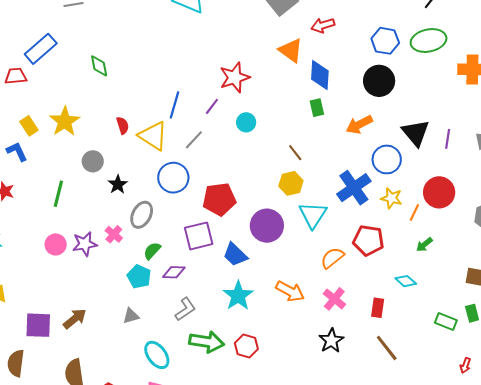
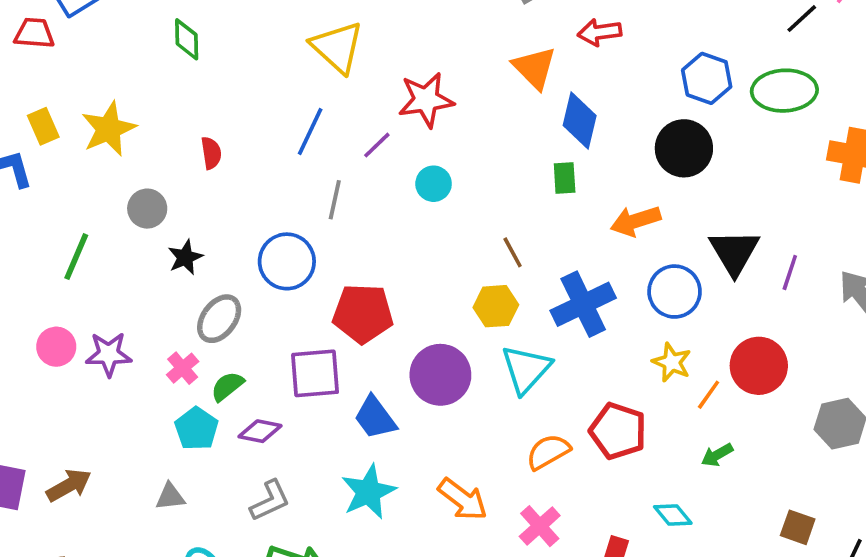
yellow triangle: (153, 136) -> (337, 47), moved
gray line: (194, 140) -> (335, 200), turned -40
blue cross: (354, 188) -> (583, 304), moved
pink cross: (114, 234) -> (183, 368), moved

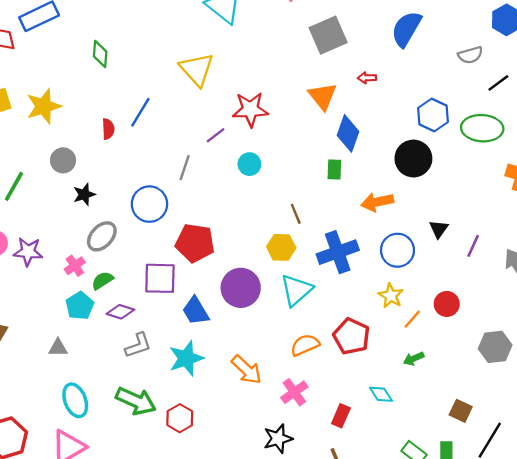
red arrow: (600, 32) -> (367, 78), size x0.7
blue line: (310, 132) -> (140, 112), moved
black triangle: (734, 252) -> (439, 229), size x0.6
red circle: (759, 366) -> (447, 304), size x0.7
gray L-shape: (270, 501) -> (138, 345), moved

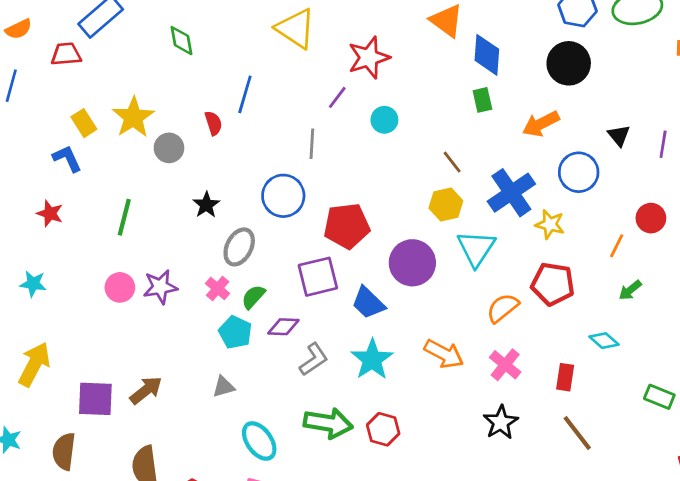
gray circle: (63, 160) -> (169, 148), moved
yellow star: (391, 296) -> (550, 224), moved

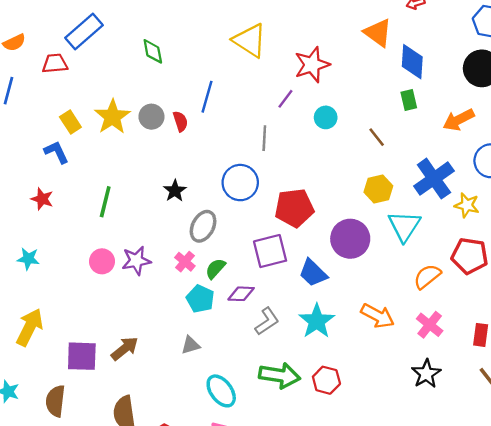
gray circle: (169, 148) -> (151, 117), moved
brown line: (452, 162) -> (377, 137), moved

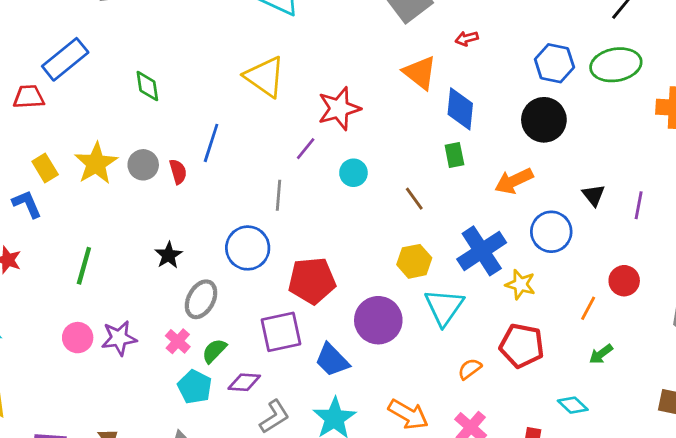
orange semicircle: (427, 276) -> (470, 369), size x0.7

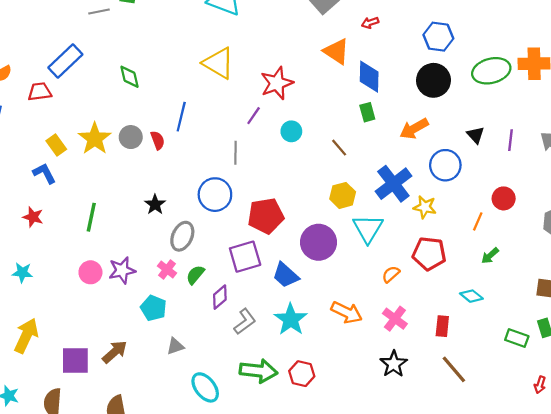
green ellipse: (616, 65) -> (491, 71), moved
purple diamond: (244, 382) -> (220, 297), turned -40
cyan pentagon: (195, 387) -> (154, 308), moved

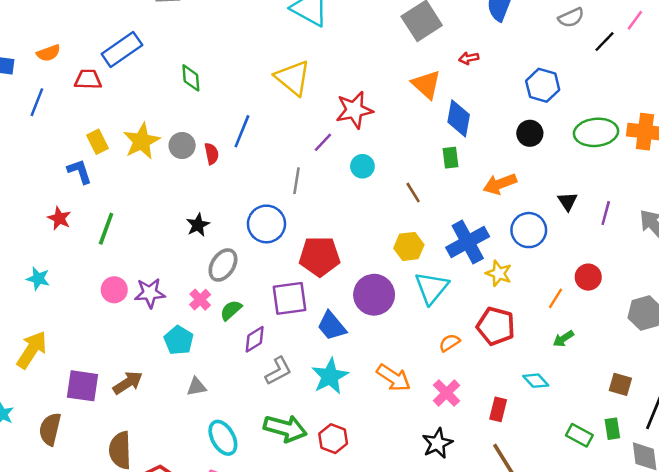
black circle: (433, 80) -> (530, 133), size x0.7
green line: (91, 217) -> (106, 229), moved

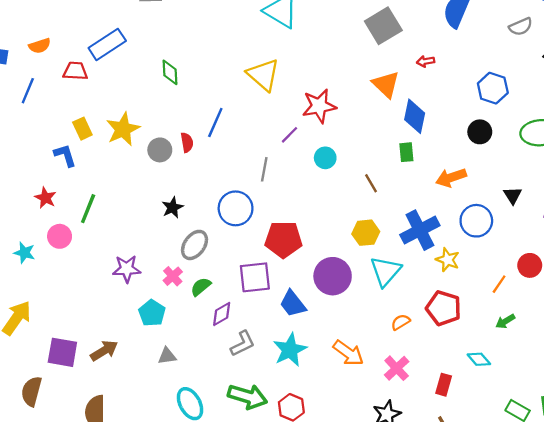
gray circle: (182, 145) -> (160, 150), moved
pink circle: (114, 290) -> (60, 236), moved

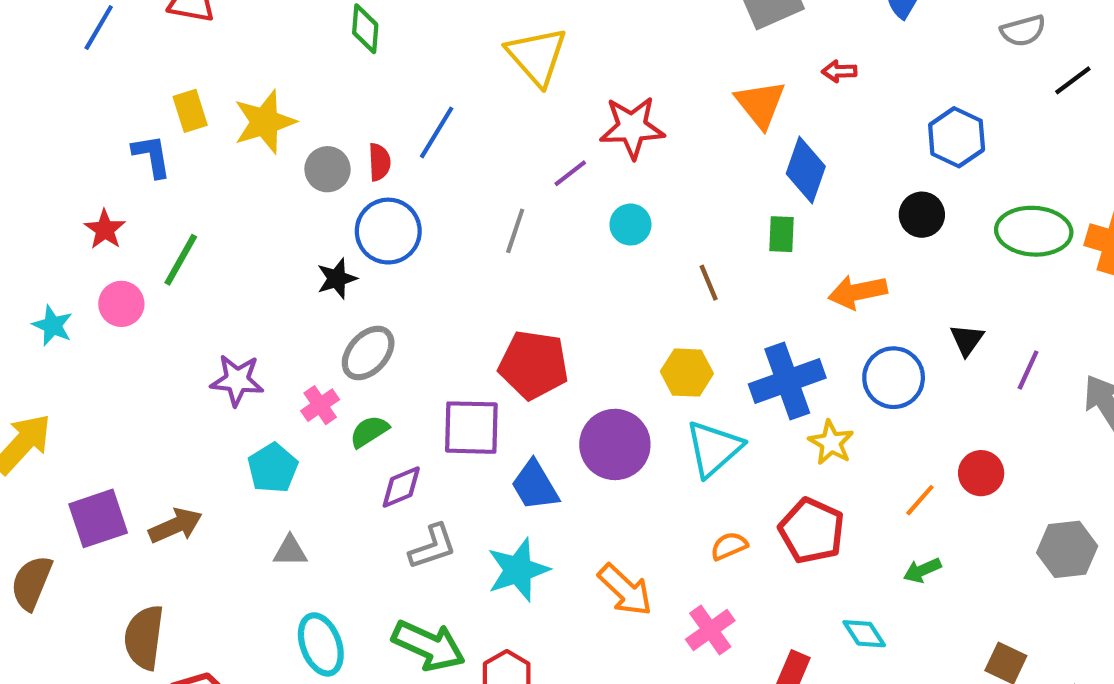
blue circle: (236, 208) -> (388, 231), moved
purple square: (62, 352) -> (98, 518), turned -36

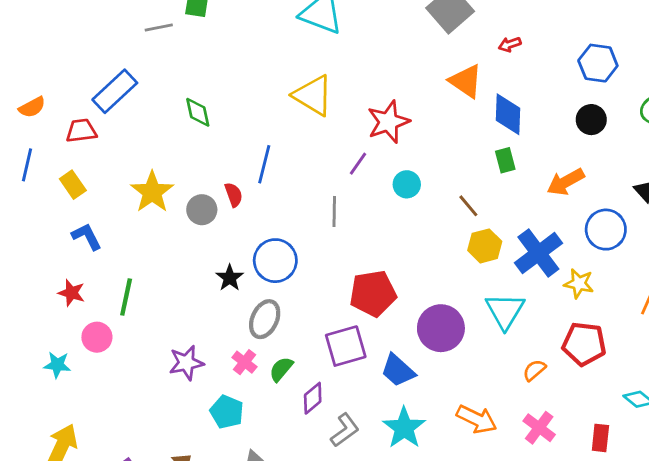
yellow rectangle: (190, 111) -> (73, 185), moved
blue circle: (388, 231) -> (275, 261), moved
yellow hexagon: (687, 373) -> (485, 246), moved

